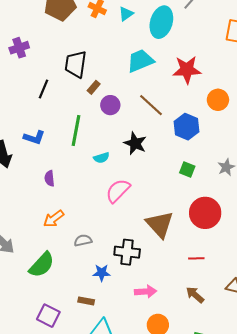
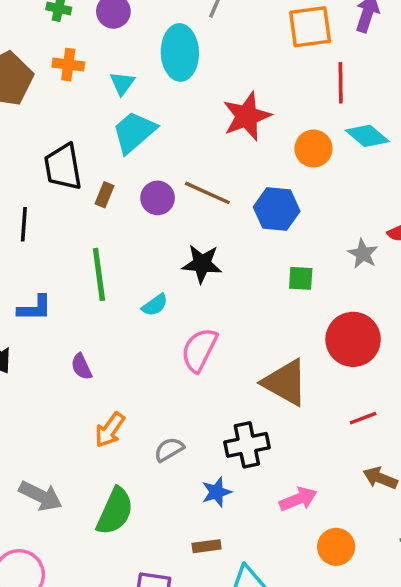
cyan triangle: (126, 14) -> (122, 83), moved
cyan trapezoid: (140, 61) -> (134, 132), moved
purple circle: (110, 105) -> (158, 198), moved

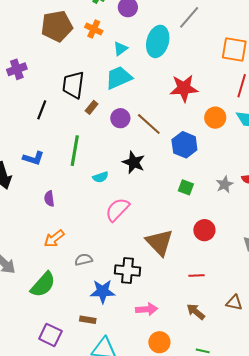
red circle: (353, 339) -> (204, 230), size x0.7
blue star: (217, 492) -> (103, 291), size x1.4

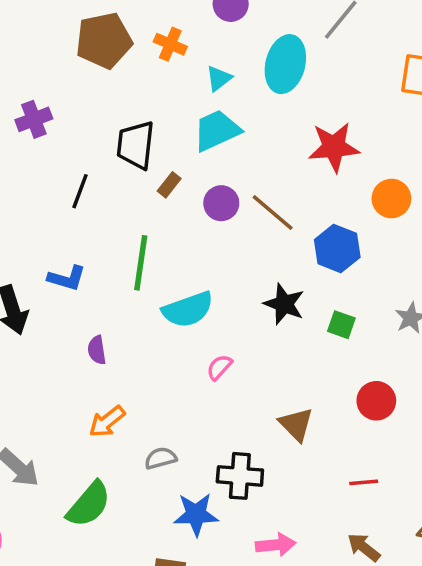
black star: (134, 162) -> (284, 304), moved
cyan semicircle: (100, 177) -> (188, 310), size x1.8
pink semicircle: (117, 210) -> (219, 367), size x0.6
brown triangle: (159, 242) -> (296, 424), size x0.7

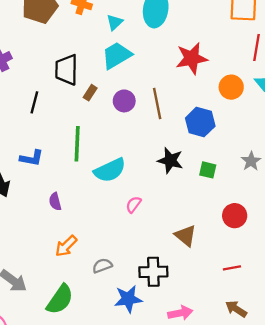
brown line: (273, 212) -> (157, 104), turned 44

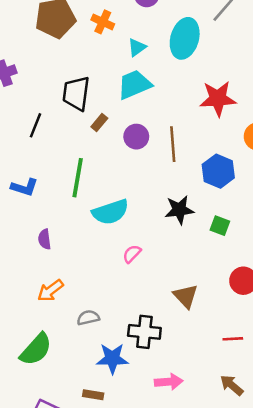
black star: (170, 160) -> (179, 210), turned -30

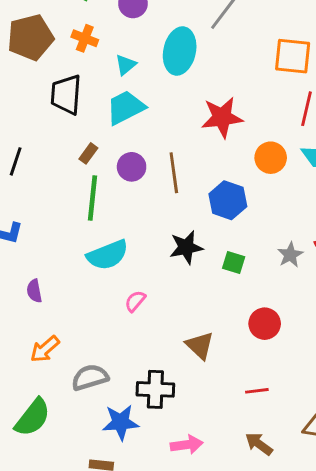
black trapezoid: (76, 93) -> (66, 94), moved
green line: (78, 178) -> (93, 198), moved
gray semicircle: (88, 318) -> (90, 377), size x1.4

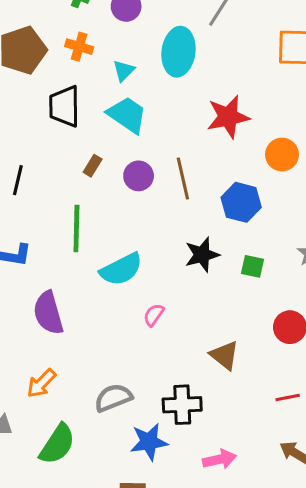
cyan trapezoid: (126, 108) -> (127, 115), turned 66
green line: (93, 198) -> (76, 229), moved
purple semicircle: (34, 291) -> (48, 313), size x1.8
orange arrow: (45, 349) -> (41, 383), moved

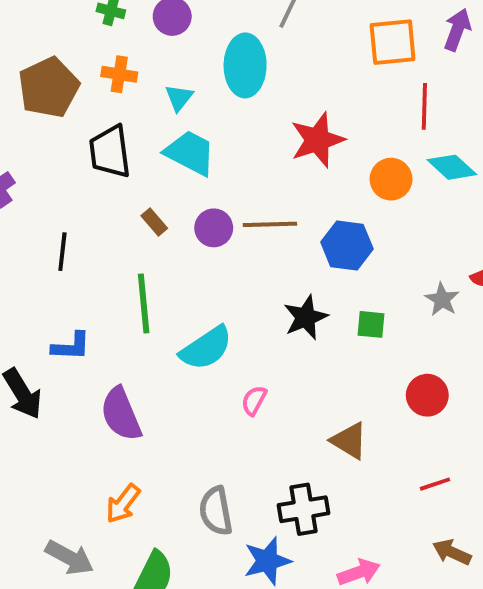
brown rectangle: (93, 166) -> (154, 222), turned -65
brown line: (183, 178) -> (270, 224), turned -72
gray semicircle: (113, 398) -> (216, 511), turned -72

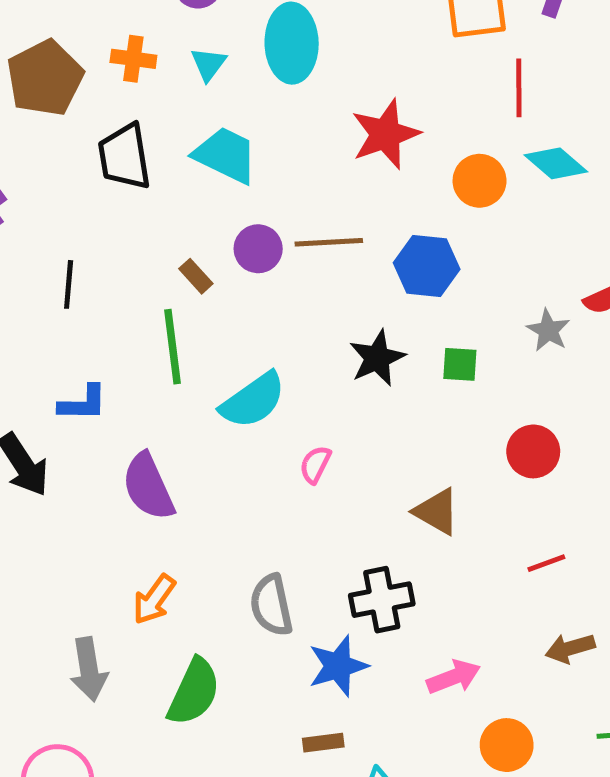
cyan triangle: (179, 98) -> (208, 64), moved
brown rectangle: (154, 222) -> (196, 276), moved
brown arrow: (452, 552) -> (570, 648), turned -39
gray arrow: (70, 558) -> (89, 669), turned 54

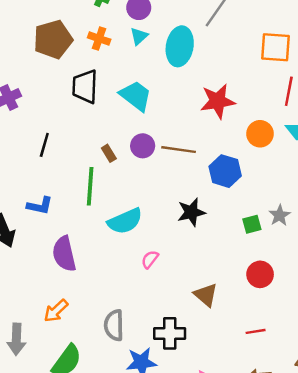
cyan triangle: (208, 64) -> (139, 36), moved
green square: (460, 364) -> (252, 224), moved, turned -30

